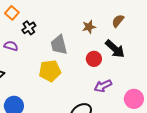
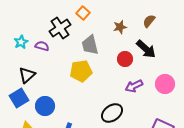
orange square: (12, 13) -> (83, 13), moved
black cross: (29, 28) -> (60, 28), size x1.5
pink circle: (134, 99) -> (165, 84), moved

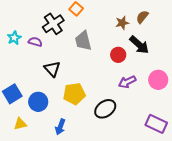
brown star: (120, 27) -> (122, 23), moved
yellow pentagon: (81, 71) -> (74, 94), moved
black triangle: (27, 75) -> (52, 69), moved, turned -30

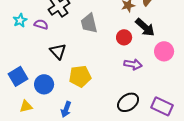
pink circle: (158, 80) -> (164, 51), moved
purple arrow: (127, 82) -> (133, 64), turned -144
black ellipse: (105, 109) -> (128, 102), moved

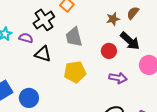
black triangle: (58, 51) -> (43, 54), moved, turned -30
yellow pentagon: (80, 76) -> (75, 72), moved

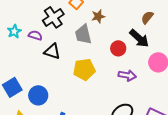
brown semicircle: (133, 13) -> (147, 17), moved
brown star: (113, 19) -> (98, 16), moved

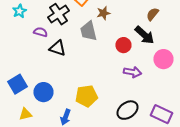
cyan star: (14, 31) -> (19, 11), moved
yellow pentagon: (84, 69) -> (86, 96), moved

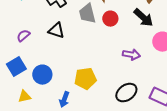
purple semicircle: (40, 32) -> (23, 36), moved, turned -56
red circle: (123, 45) -> (110, 19), moved

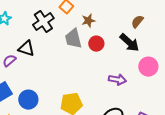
black triangle: (56, 31) -> (26, 49), moved

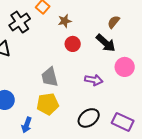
gray trapezoid: (73, 39) -> (50, 77), moved

